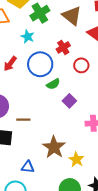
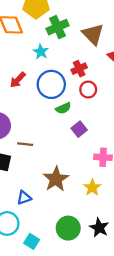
red circle: (81, 65) -> (88, 90), moved
yellow star: (76, 159) -> (92, 188), moved
blue triangle: (28, 167) -> (24, 198), turned -32

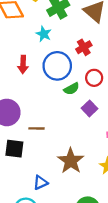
red arrow: (18, 80) -> (23, 64), turned -36
red circle: (88, 90) -> (94, 78), moved

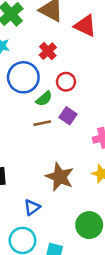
brown line: (36, 128) -> (42, 123), moved

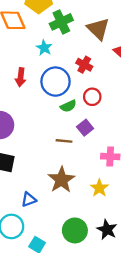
red cross: (48, 51) -> (84, 65), turned -35
brown line: (42, 123) -> (64, 141), moved

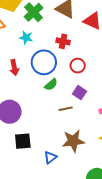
green semicircle: (68, 106) -> (51, 85), moved
brown star: (61, 180) -> (73, 141), turned -30
blue triangle: (29, 200) -> (50, 157), moved

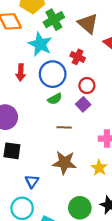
cyan star: (26, 38) -> (40, 44), size x1.6
purple square: (79, 93) -> (83, 104), moved
blue triangle: (50, 157) -> (32, 181), moved, turned -32

